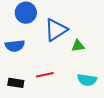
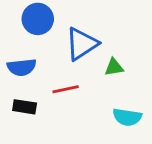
red line: (45, 75) -> (66, 89), moved
black rectangle: (16, 83) -> (25, 107), moved

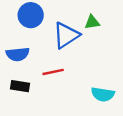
green triangle: (114, 67) -> (92, 22), moved

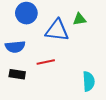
blue triangle: (66, 35) -> (57, 30), turned 40
cyan semicircle: (103, 94) -> (89, 81), turned -102

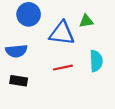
red line: (46, 62) -> (63, 68), moved
cyan semicircle: (89, 81) -> (96, 61), moved

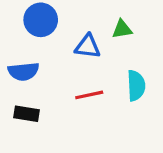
blue triangle: (62, 33) -> (88, 46), size x0.7

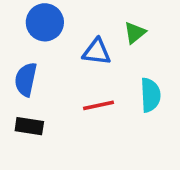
green triangle: (122, 29) -> (135, 33), turned -30
blue semicircle: (23, 71) -> (26, 79), turned 108

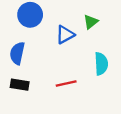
blue triangle: (97, 52) -> (65, 35), turned -36
red line: (98, 105) -> (66, 84), moved

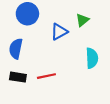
red line: (66, 84) -> (46, 76), moved

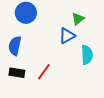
blue triangle: (59, 32) -> (67, 36), moved
red line: (46, 76) -> (44, 72), turned -42

